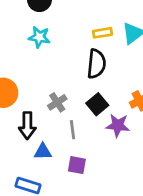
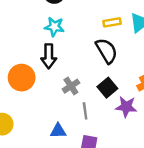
black semicircle: (96, 64) -> (107, 51), turned -36
black arrow: (27, 126) -> (49, 56), moved

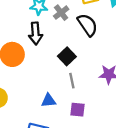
gray cross: (71, 86) -> (61, 13), moved
black square: (107, 88) -> (67, 56), moved

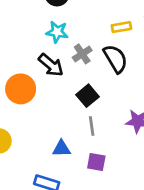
gray cross: (61, 13) -> (82, 54), moved
black arrow: (36, 33) -> (51, 65), turned -50

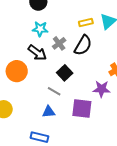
black semicircle: (115, 59) -> (83, 45), turned 65
gray line: (92, 126) -> (54, 91), moved, turned -48
purple square: (96, 162) -> (82, 108), moved, size x1.5

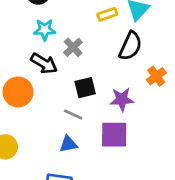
black semicircle: (83, 45) -> (130, 46), moved
black square: (65, 73) -> (85, 88), turned 35
purple star: (102, 89) -> (122, 99), moved

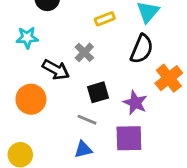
yellow rectangle: (107, 14) -> (105, 19), moved
cyan star: (45, 30) -> (27, 38), moved
orange cross: (156, 76) -> (169, 78), size x1.4
purple star: (122, 99) -> (135, 103), turned 30

